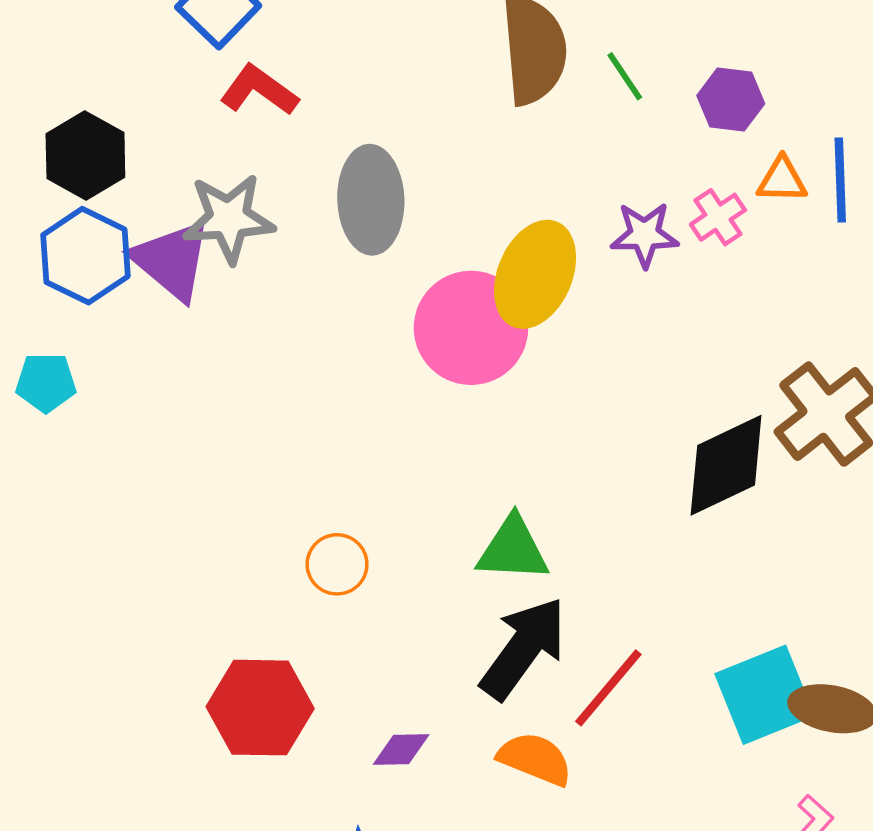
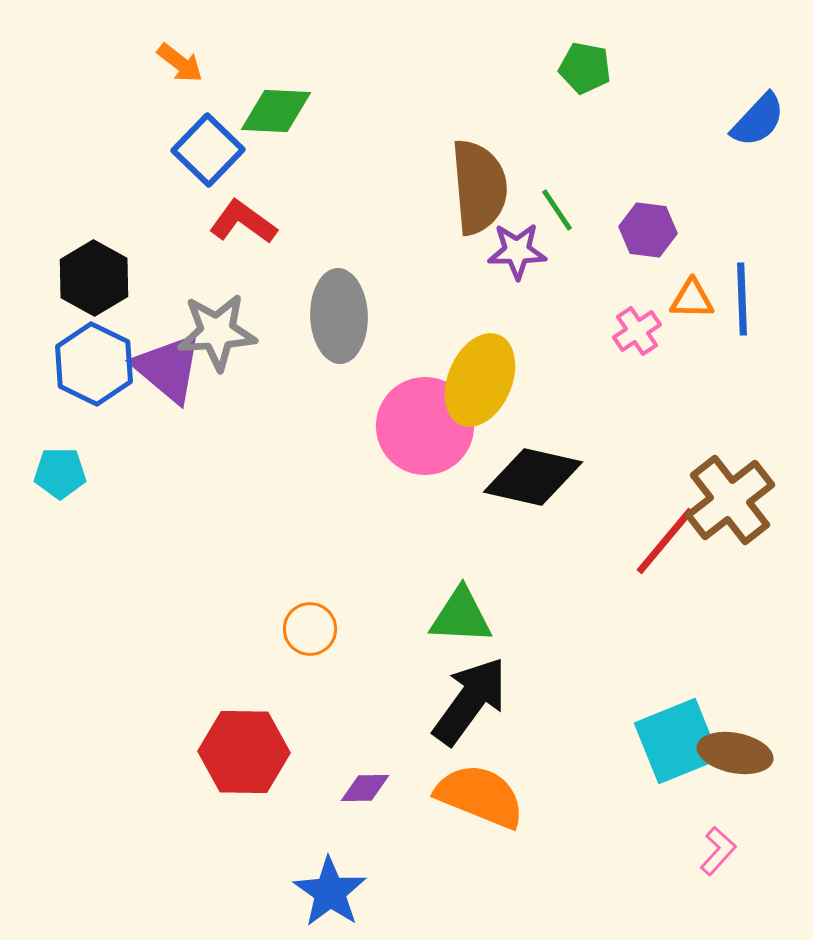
purple star: (645, 235) -> (517, 251), moved
black diamond: (726, 465) -> (533, 477), moved, turned 38
red line: (608, 688) -> (665, 541), moved
orange semicircle: (535, 759) -> (480, 796), size x1.4

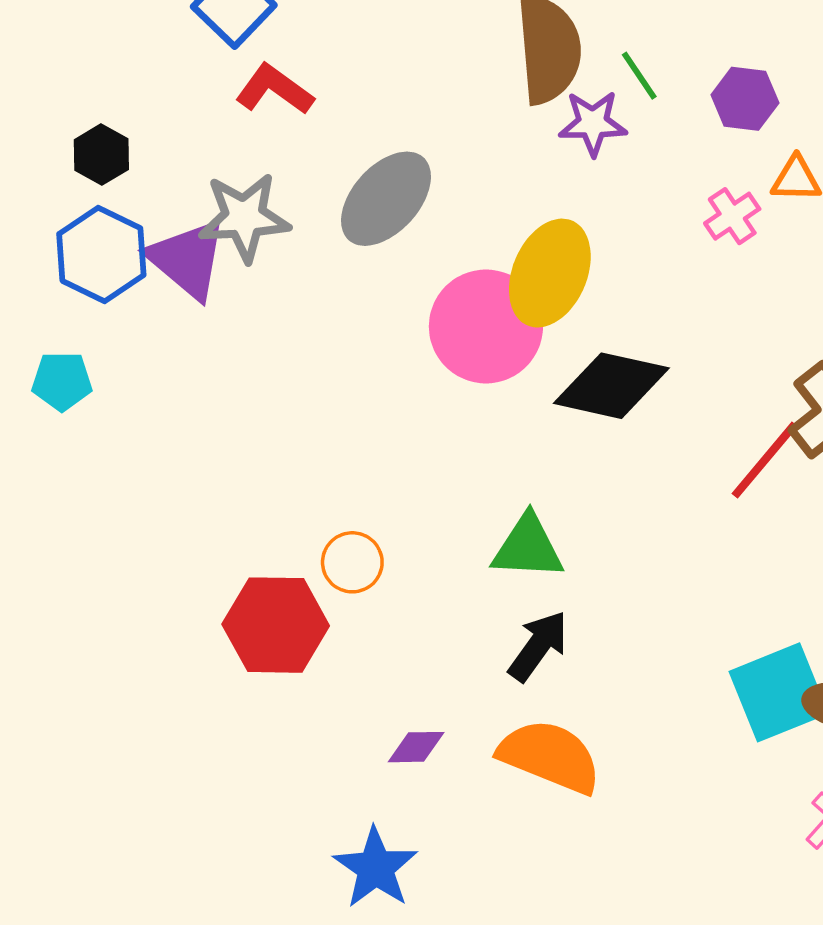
black hexagon: (94, 278) -> (101, 155), size x0.7
gray ellipse: (339, 316) -> (386, 199), turned 44
black arrow: (470, 701) -> (538, 646), size x0.7
red hexagon: (244, 752) -> (276, 625), moved

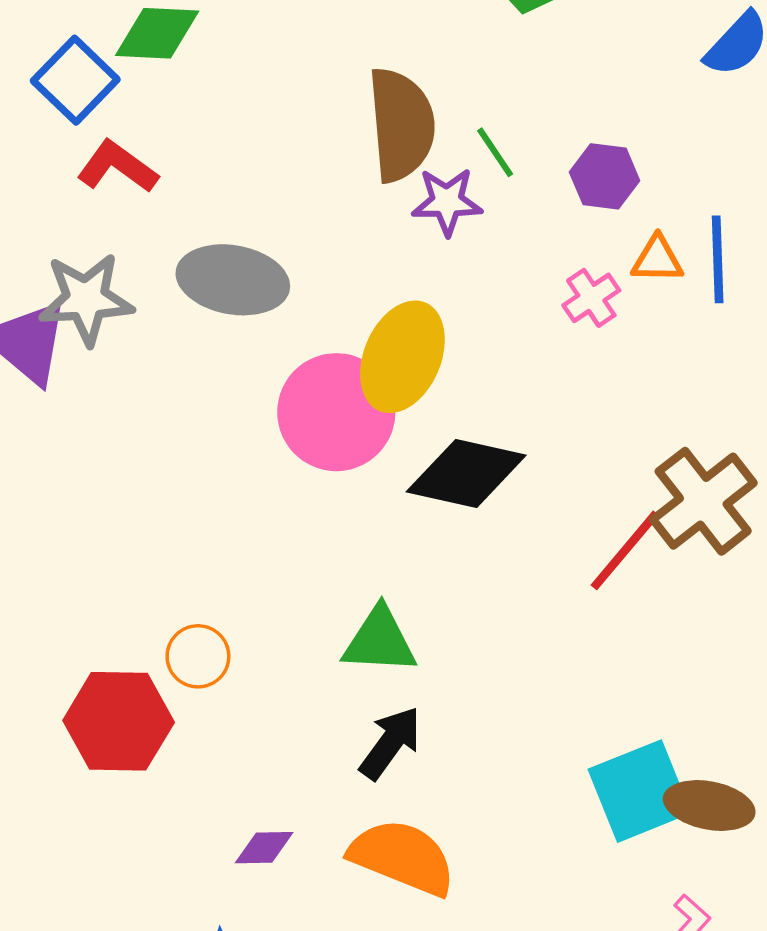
gray ellipse: (386, 199) -> (233, 280), turned 58

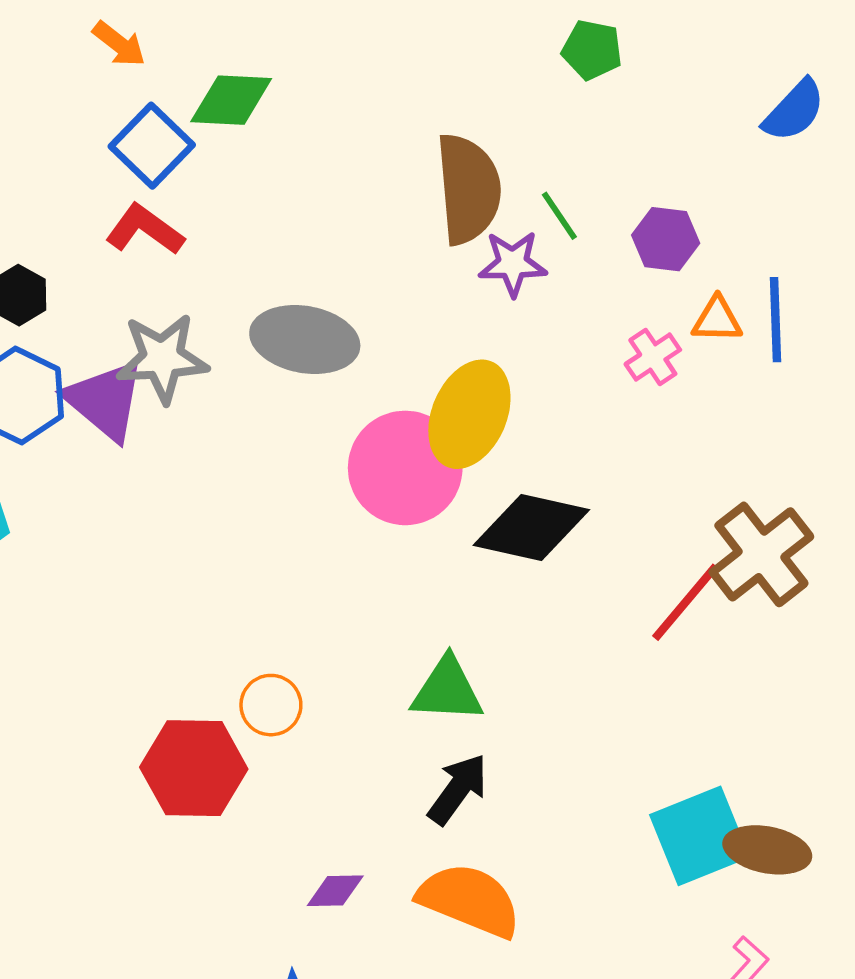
red L-shape: (117, 167) -> (145, 230), moved

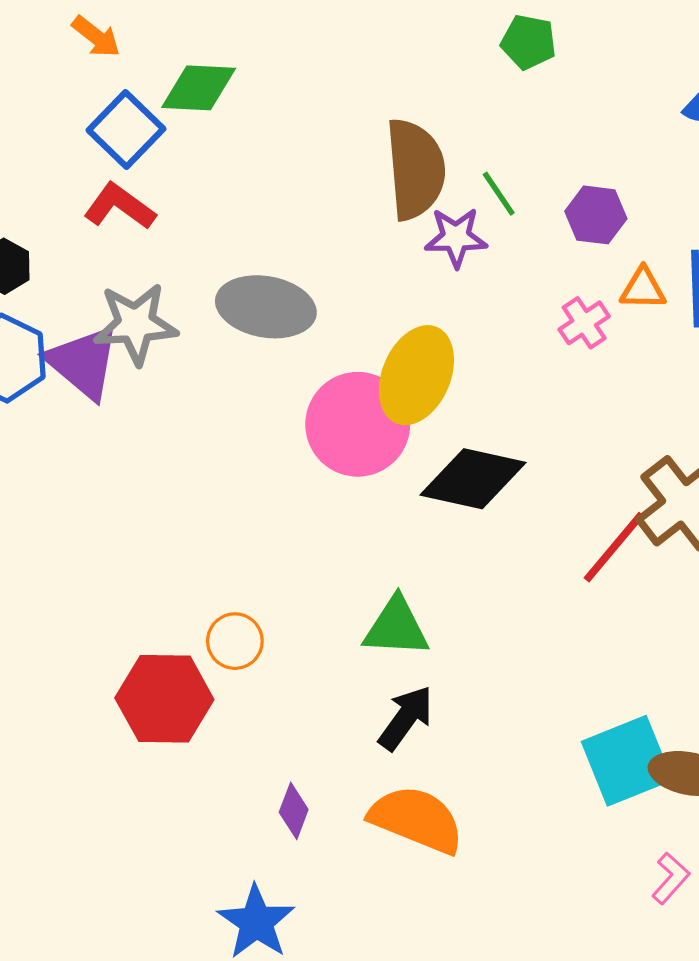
purple diamond: (335, 891) -> (294, 811), turned -68

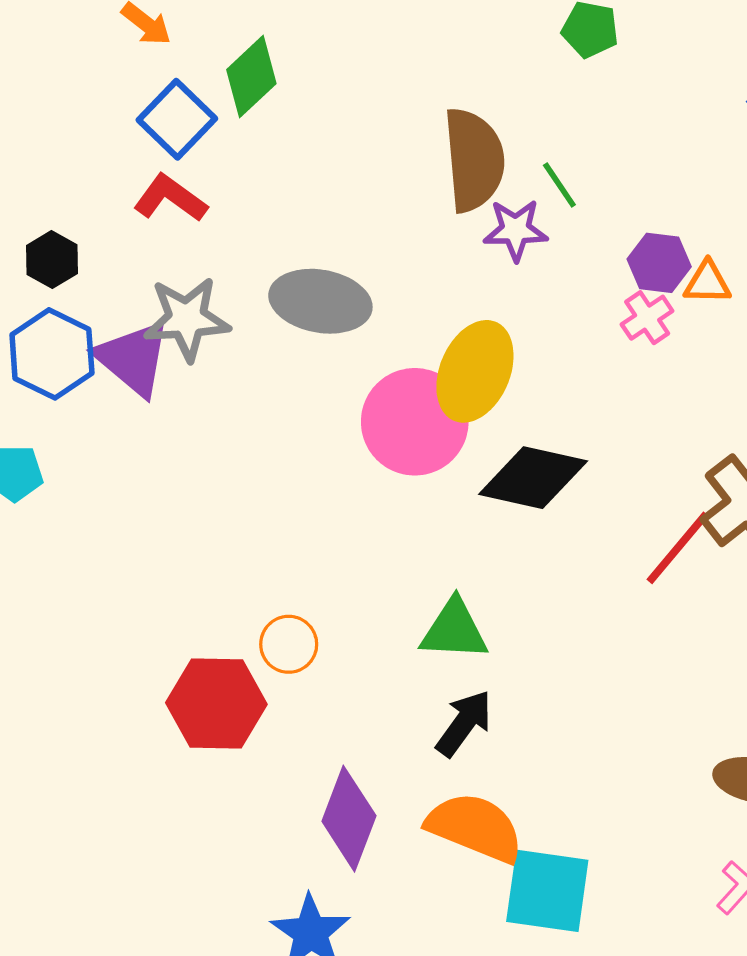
green diamond: (199, 88) -> (251, 77), turned -46
purple hexagon: (596, 215) -> (659, 263), moved
cyan square: (627, 761) -> (547, 891), moved, turned 30
purple diamond: (294, 811) -> (349, 819), size x1.8

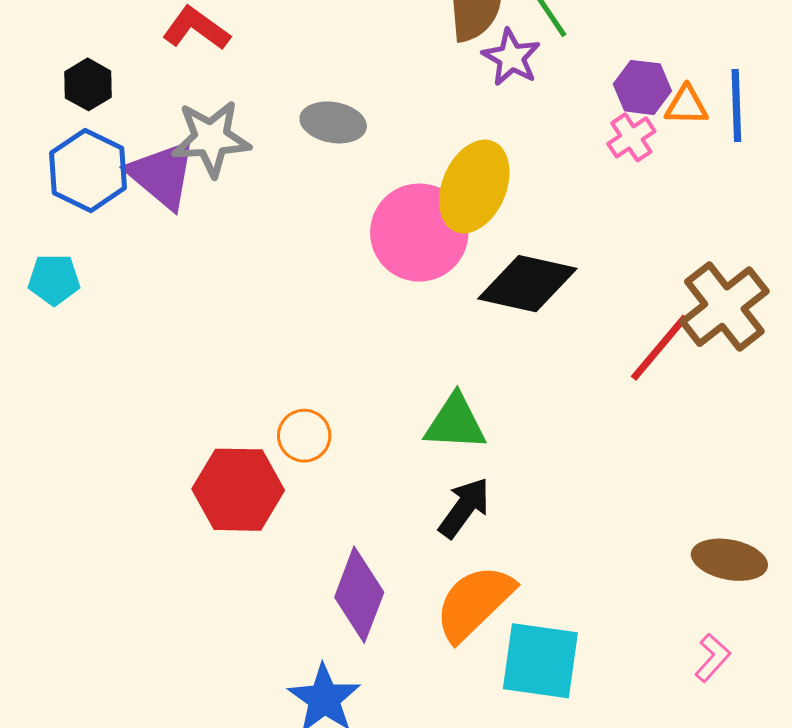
purple star: (516, 230) -> (511, 57), turned 30
gray ellipse: (320, 301) -> (333, 122), size x0.7
orange semicircle: (475, 827) -> (474, 603), turned -66

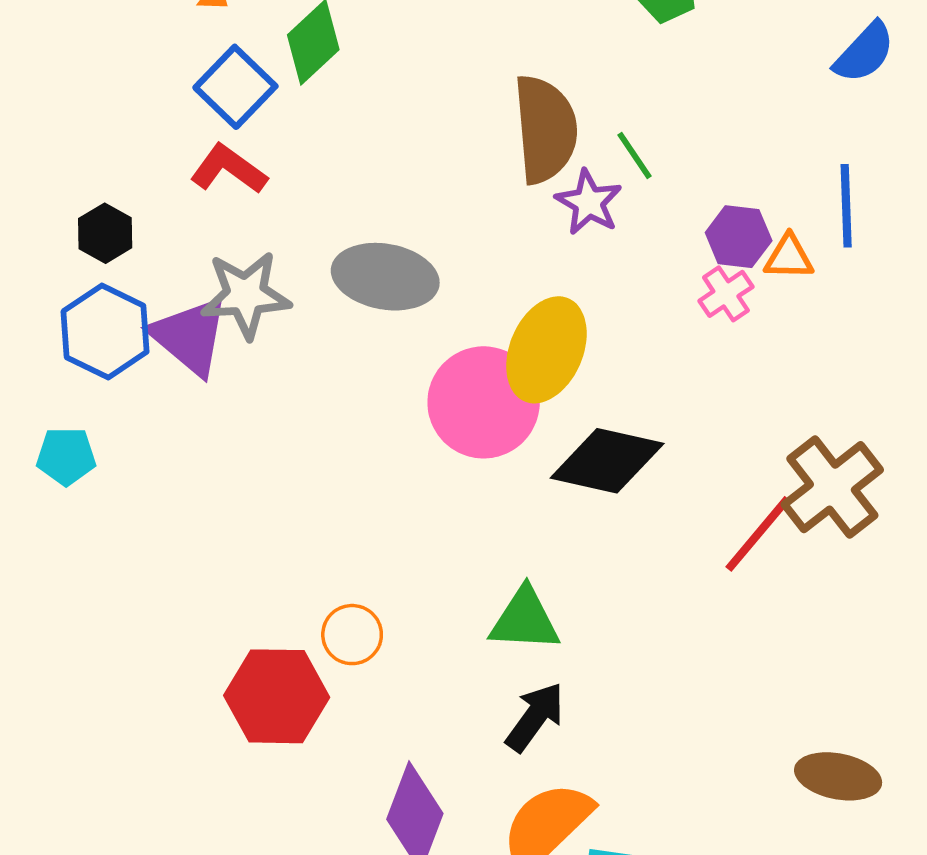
blue line: (736, 105) -> (846, 206), moved
gray ellipse: (333, 122) -> (385, 277), size x1.4

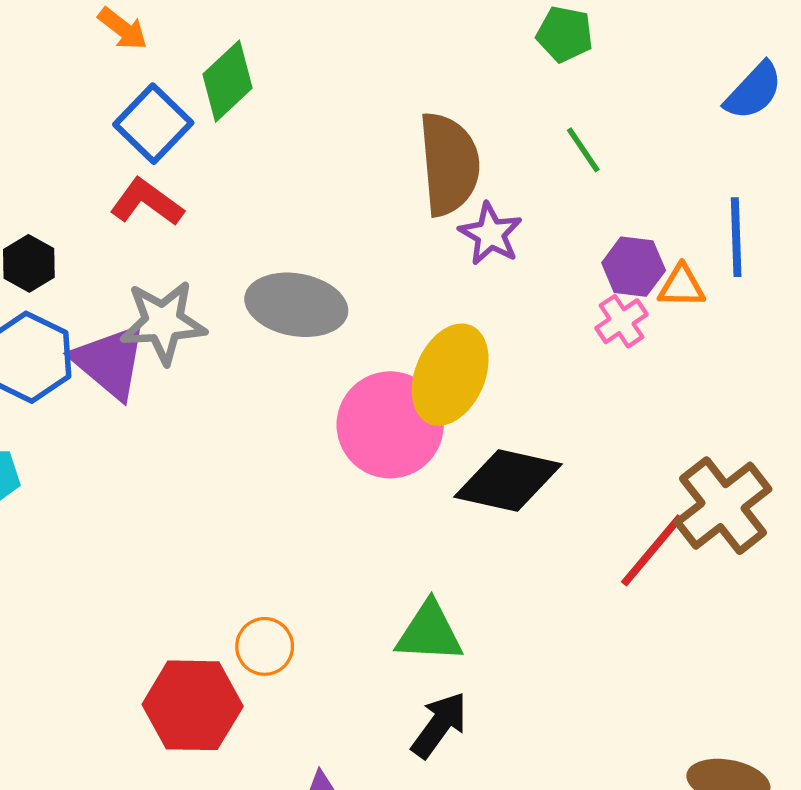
green line: (634, 155) -> (583, 150), moved

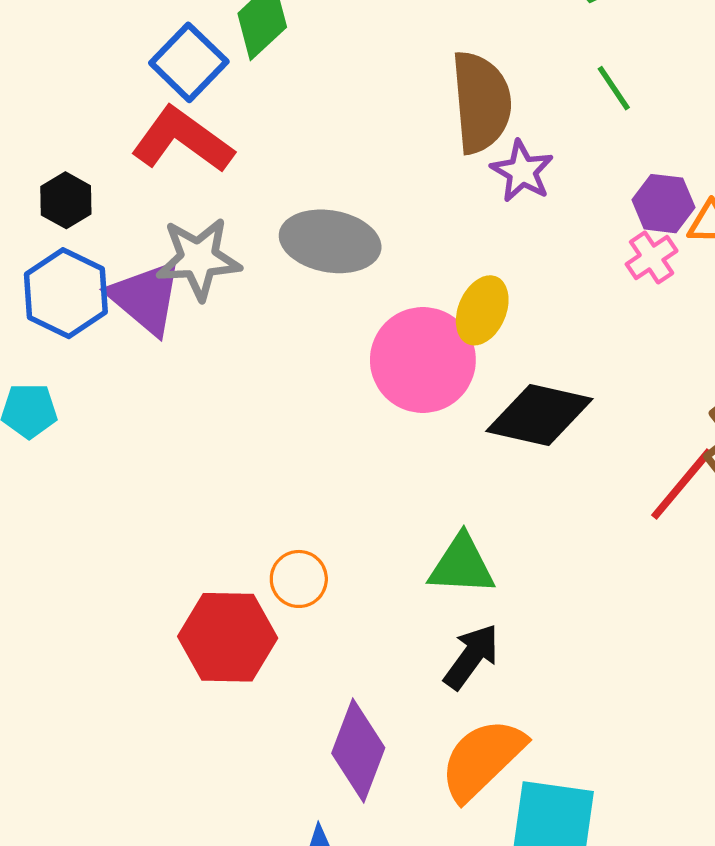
red L-shape: (147, 202) -> (182, 140), size x1.4
yellow ellipse: (450, 375) -> (482, 310), size x0.7

